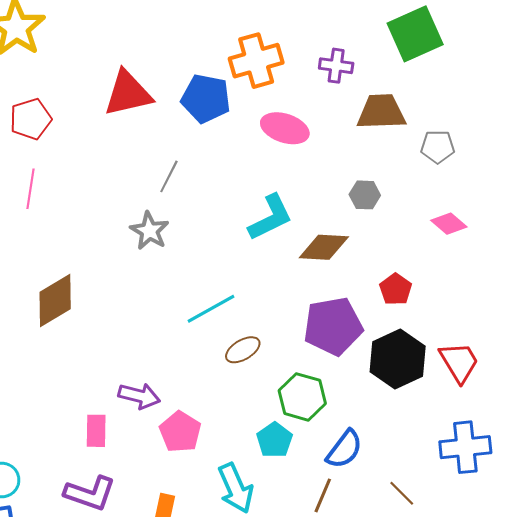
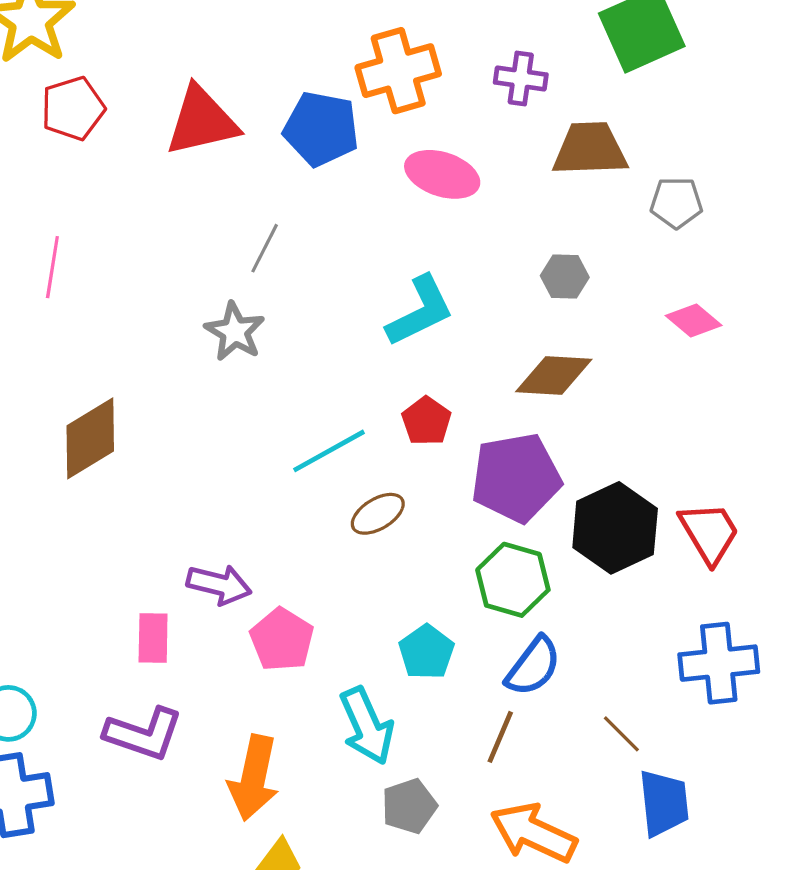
red pentagon: (31, 119) -> (73, 108), moved
brown diamond: (324, 247) -> (554, 376), moved
red pentagon: (396, 289) -> (426, 421), moved
green hexagon: (302, 397) -> (513, 580), moved

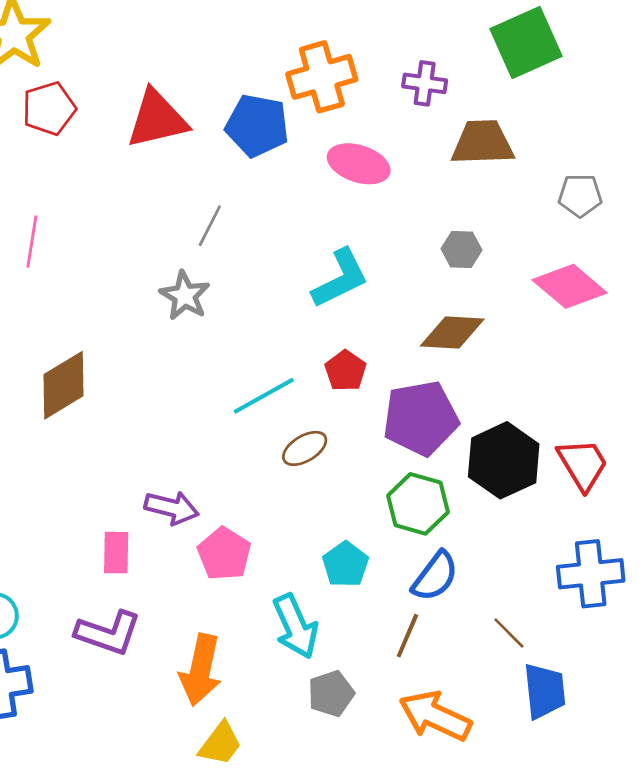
gray pentagon: (676, 203) -> (580, 195), moved
pink diamond: (694, 321) -> (570, 286), size x1.6

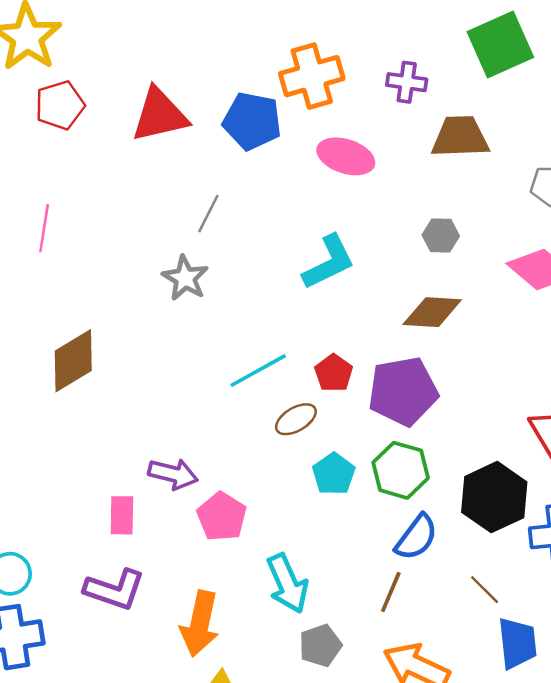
red pentagon: (345, 371) -> (334, 373), moved
black hexagon: (504, 460) -> (494, 497), moved
cyan pentagon: (345, 564) -> (334, 474), moved

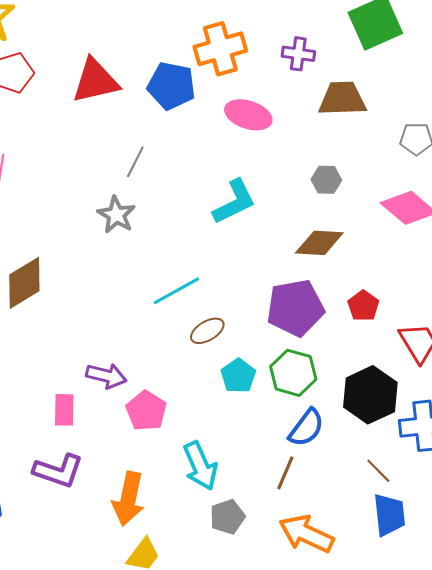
red pentagon: (334, 373) -> (363, 306), moved
brown line: (485, 590) -> (378, 471), moved

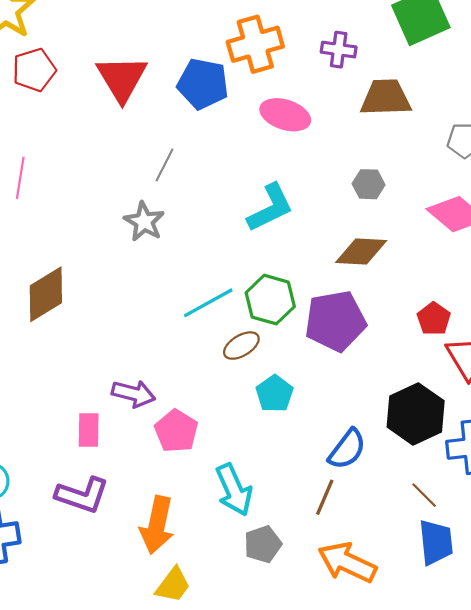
red triangle: (95, 81) -> (122, 78), turned -48
red pentagon: (363, 306) -> (434, 319), moved
green hexagon: (293, 373) -> (270, 300), moved

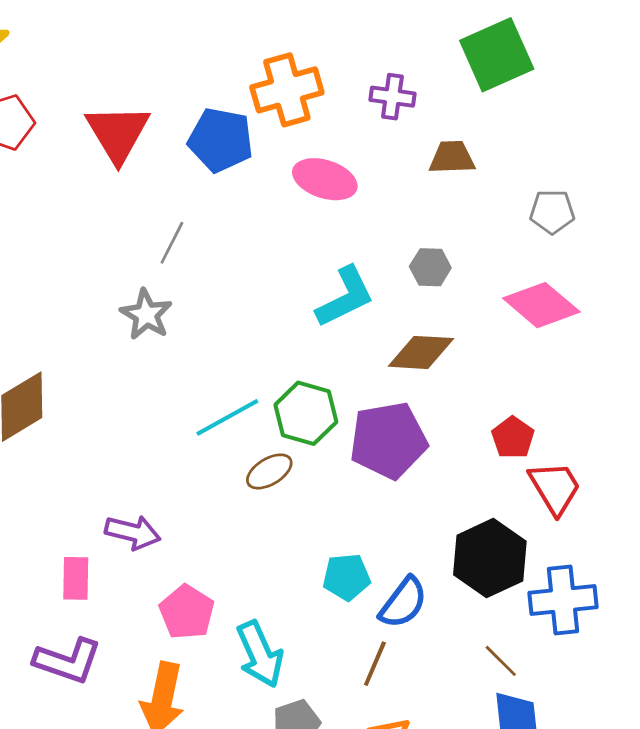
brown trapezoid: (386, 98) -> (452, 158), size x0.7
cyan L-shape: (270, 208) -> (345, 297), moved
cyan pentagon: (275, 394) -> (346, 577), moved, turned 30
pink pentagon: (176, 431) -> (187, 612), moved

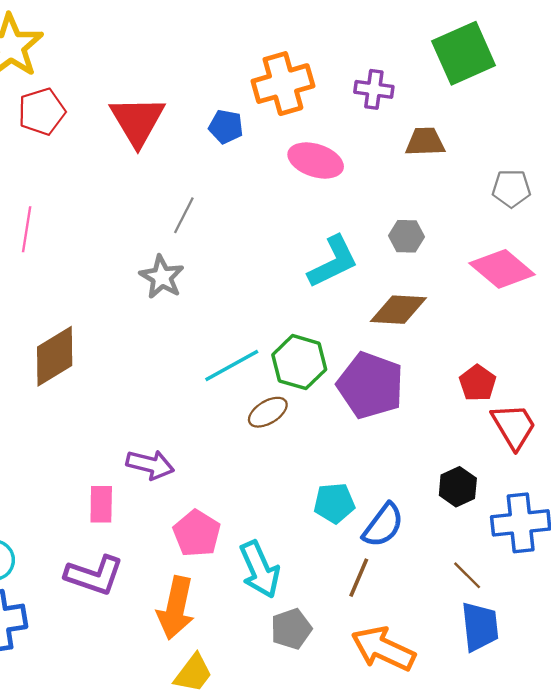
blue pentagon: (221, 140) -> (226, 127), size x0.6
purple pentagon: (388, 440) -> (370, 385), turned 30
black hexagon: (490, 558) -> (458, 487), size x0.6

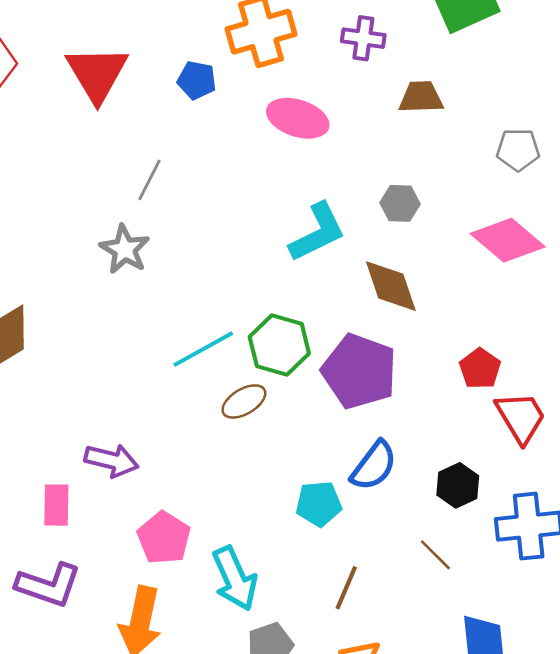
brown diamond: (398, 310) -> (391, 286), turned 68
blue semicircle: (383, 525) -> (374, 466), moved
brown line: (467, 575) -> (435, 555), moved

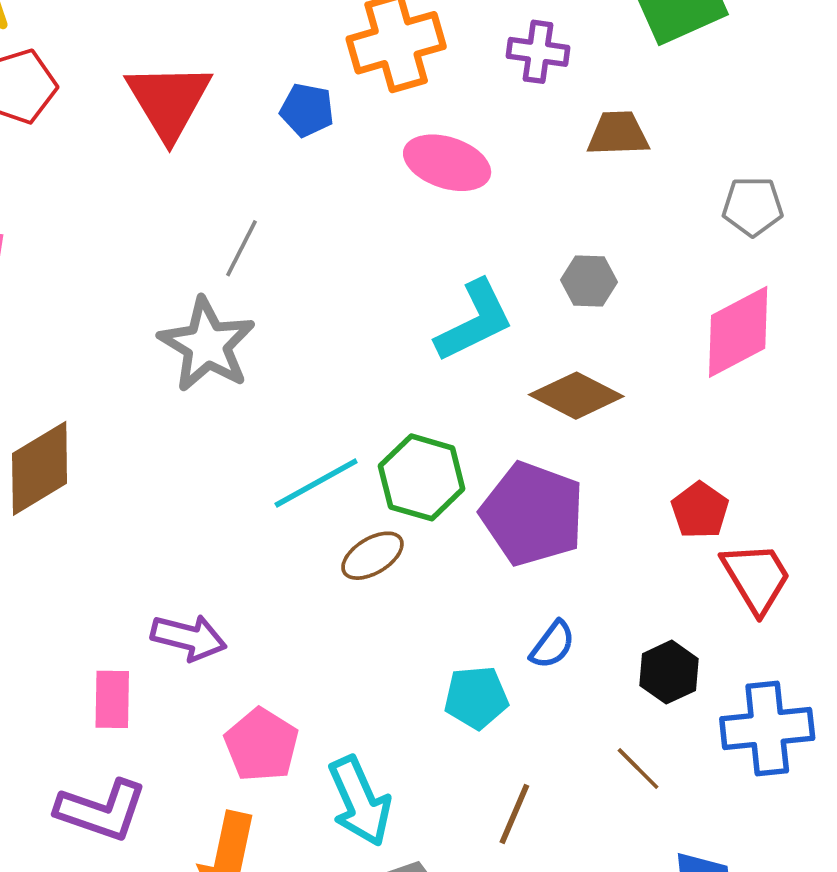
pink diamond: (508, 240) -> (738, 332), turned -68
gray star: (125, 249) -> (207, 345), size x1.4
brown diamond: (391, 286) -> (576, 396), turned -44
blue semicircle: (374, 466) -> (553, 645), size x0.7

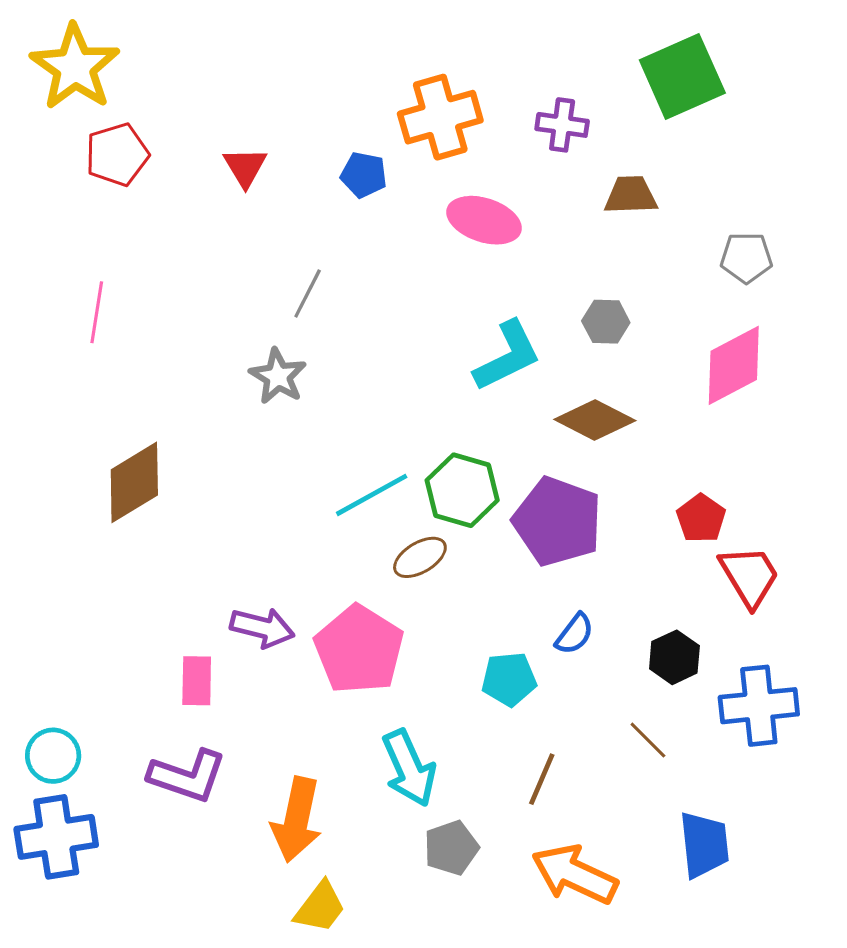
red triangle: (169, 101) -> (245, 167), size x0.6
gray star: (207, 345) -> (278, 376), size x0.7
pink pentagon: (262, 745) -> (359, 650), moved, size x1.4

